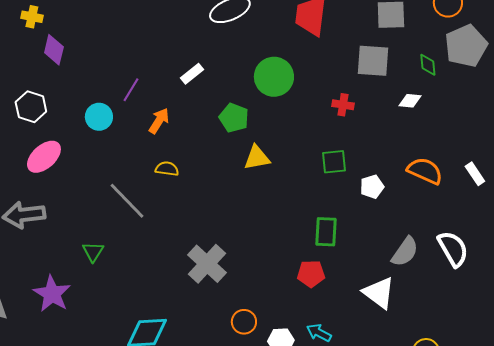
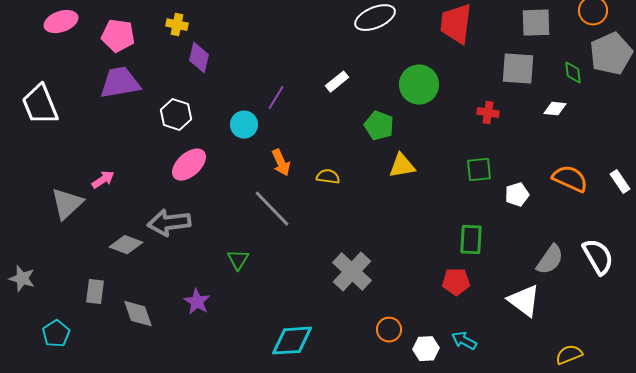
orange arrow: (159, 121) -> (281, 163), moved, turned 124
yellow semicircle: (167, 169) -> (328, 177), moved
purple star: (52, 294) -> (197, 302), size x0.7

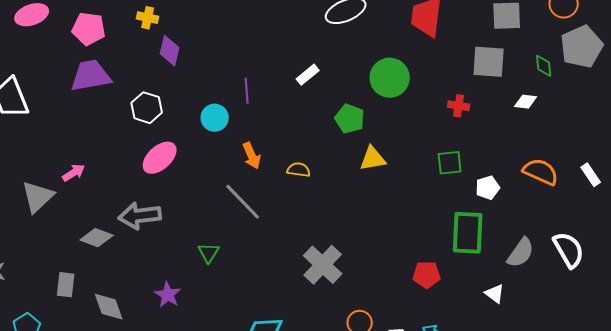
purple line: (276, 98) -> (247, 91), turned -35
green rectangle: (471, 240) -> (468, 233), moved, size x1.4
white triangle: (524, 301) -> (495, 294), size x0.6

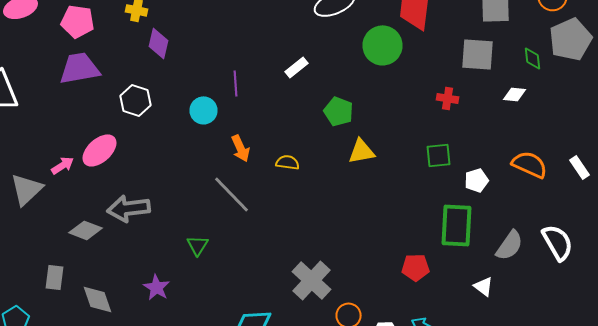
green circle: (390, 78) -> (382, 45), moved
pink ellipse: (160, 158) -> (100, 150), moved
gray cross: (323, 265) -> (312, 280), moved

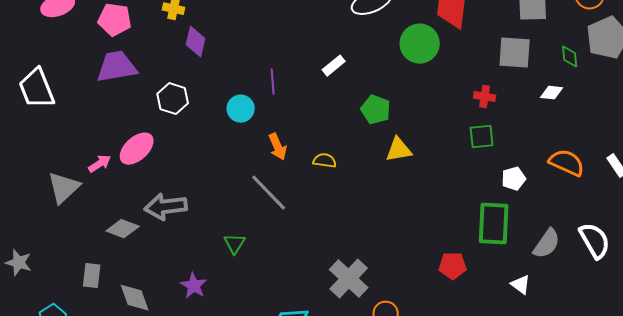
green square: (438, 155) -> (482, 137), moved

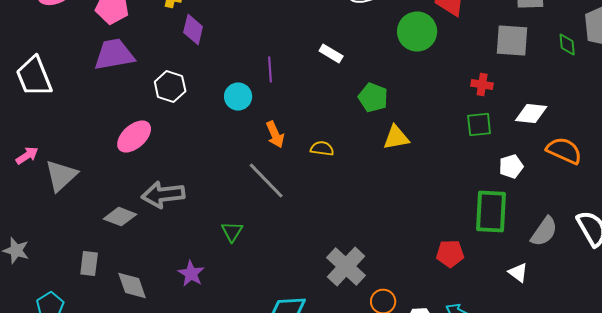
white rectangle: (334, 66) -> (331, 54), turned 70
white diamond: (552, 93) -> (531, 114), moved, size x1.4
pink arrow: (100, 164) -> (27, 156), moved

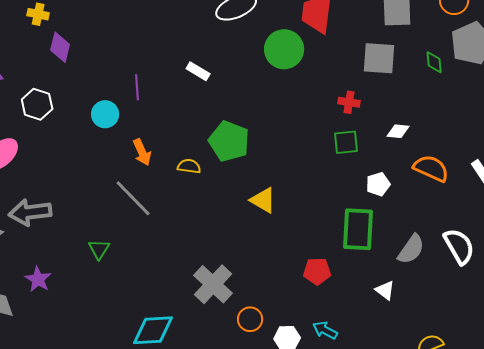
green pentagon: (373, 98) -> (229, 141), moved, size x1.4
white diamond: (531, 114) -> (398, 131), size x0.7
yellow triangle: (396, 138) -> (263, 200), moved, turned 40
purple star: (191, 274) -> (38, 279), moved

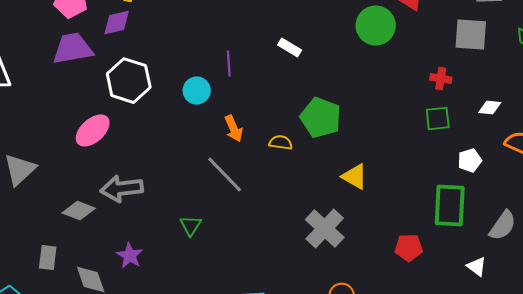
purple diamond: (60, 47) -> (117, 23), moved, turned 64
white hexagon: (37, 104) -> (129, 81), size x1.4
gray cross: (213, 284) -> (325, 229), moved

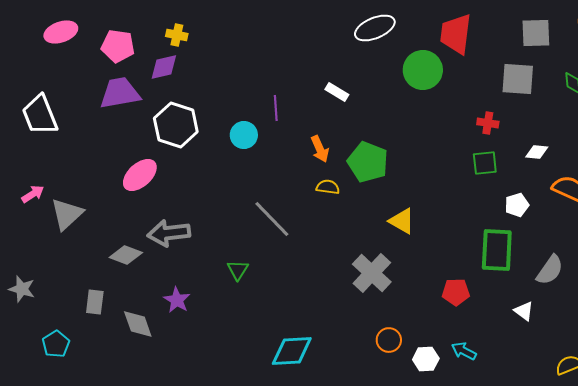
orange arrow: (234, 129) -> (320, 149), moved

